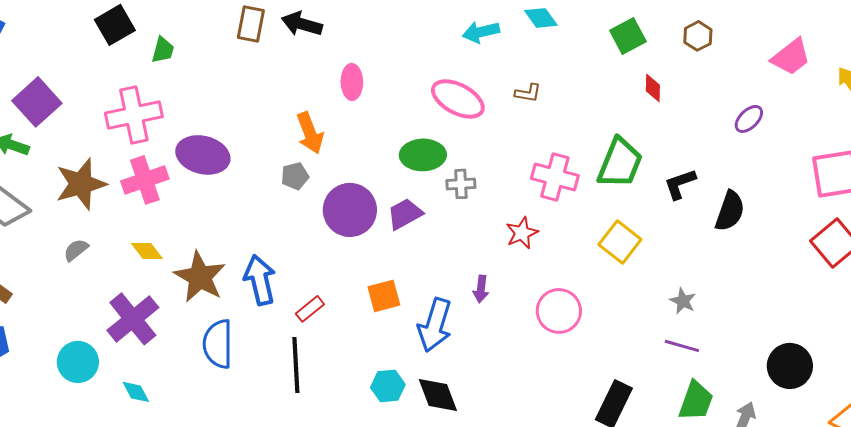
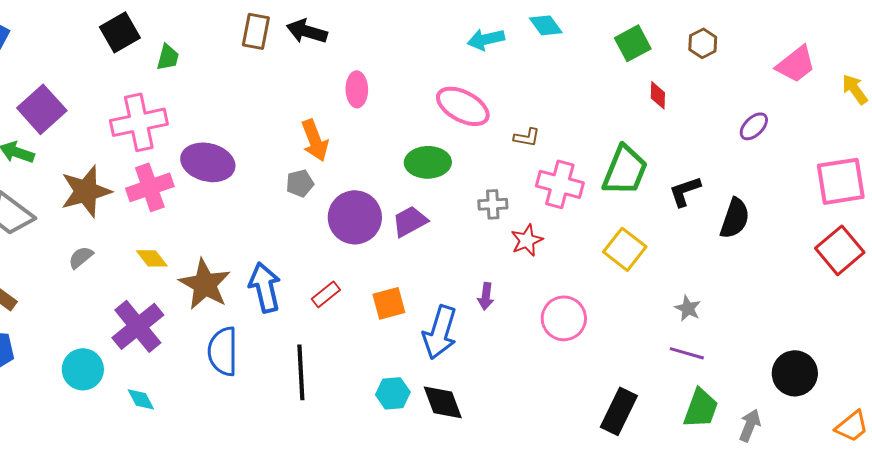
brown L-shape: (528, 93) -> (527, 137), moved
gray cross: (461, 184) -> (493, 204), moved
red rectangle: (310, 309) -> (326, 294), moved

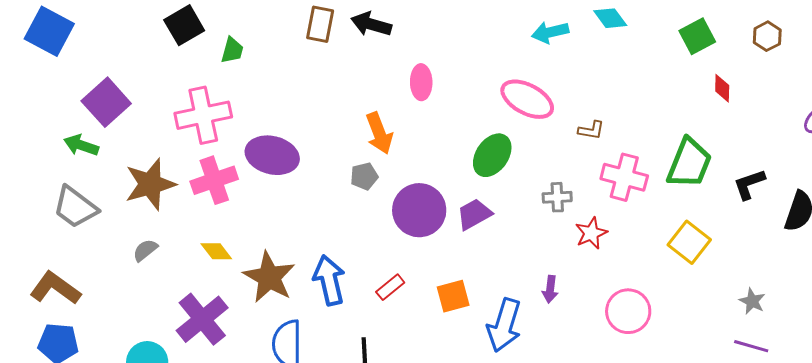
green ellipse: (428, 162) -> (492, 155), turned -54

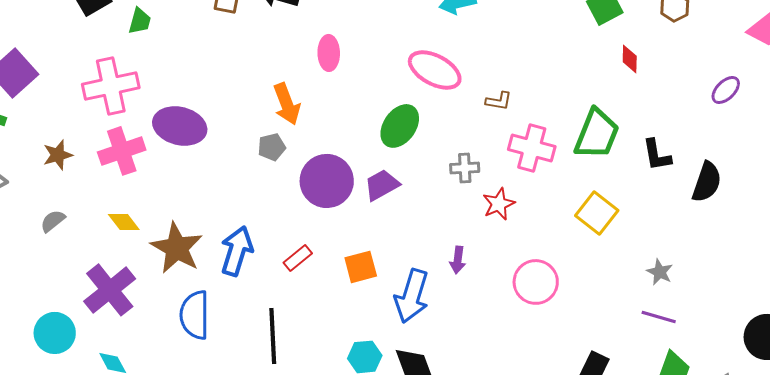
brown star: (150, 184) -> (58, 155), size x0.6
black L-shape: (749, 184) -> (657, 155), turned -81
blue arrow: (329, 280) -> (237, 251), turned 30

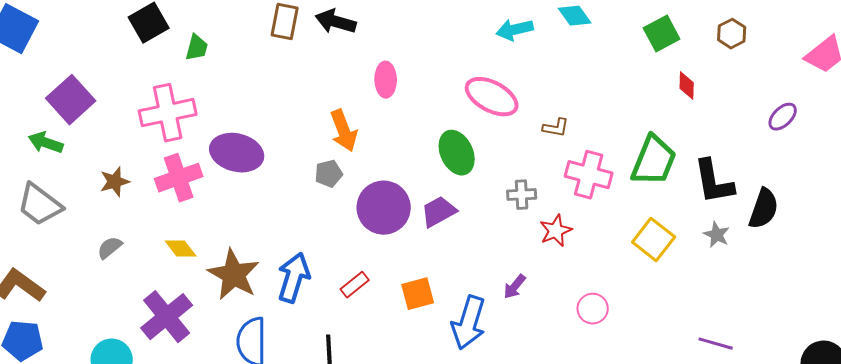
green ellipse: (400, 126) -> (457, 153), turned -60
black L-shape: (657, 155) -> (714, 182), size x1.4
purple arrow: (458, 260) -> (515, 287), turned 32
gray star: (660, 272) -> (717, 235), moved
pink circle: (536, 282) -> (593, 309), size x0.7

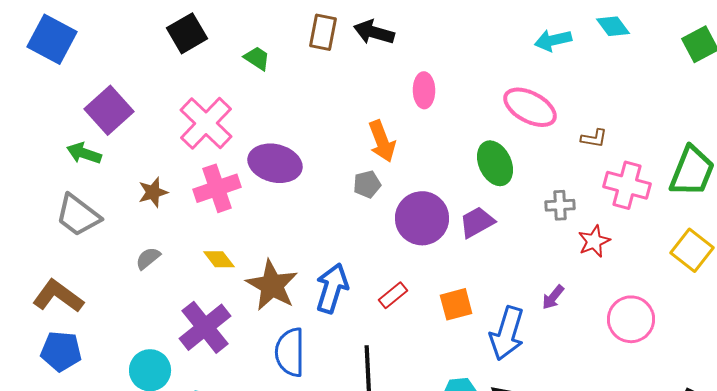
green trapezoid: (197, 48) -> (257, 58), moved, turned -72
pink cross: (168, 113) -> (206, 123), turned -34
pink circle: (593, 309) -> (631, 319), size x1.5

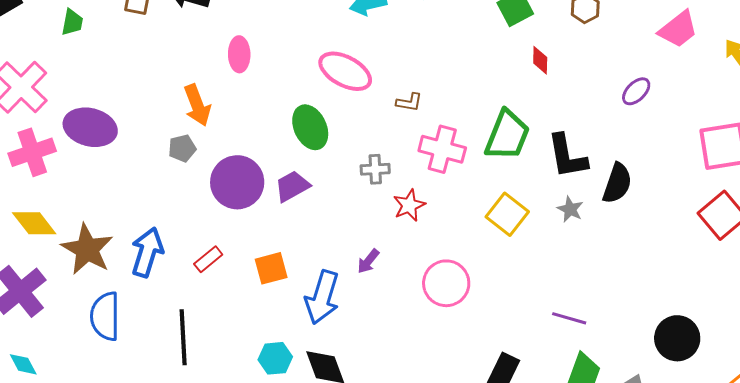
green trapezoid: (257, 58) -> (72, 22), turned 68
yellow diamond: (219, 259) -> (34, 223), size x1.4

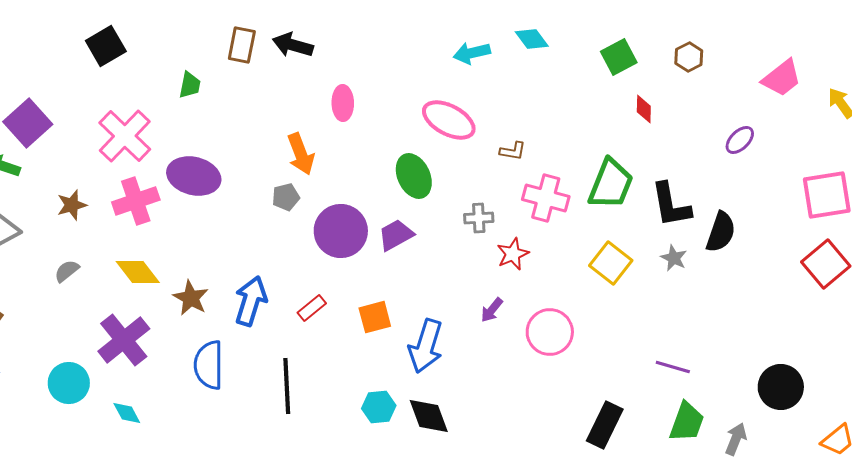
green trapezoid: (72, 22) -> (190, 85), moved
brown star: (87, 249) -> (191, 298), size x0.7
purple arrow: (368, 261) -> (492, 310), moved

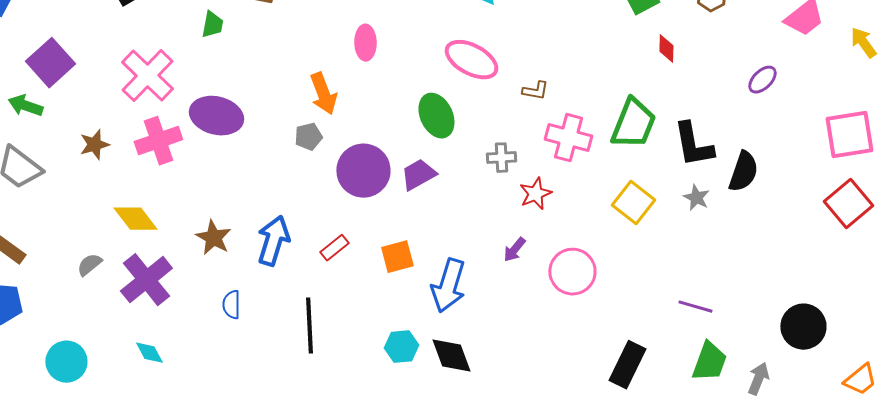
gray semicircle: (67, 271) -> (89, 265), moved
yellow diamond: (138, 272) -> (135, 219), moved
blue semicircle: (209, 365) -> (231, 305), size x0.6
cyan circle: (69, 383) -> (66, 362), moved

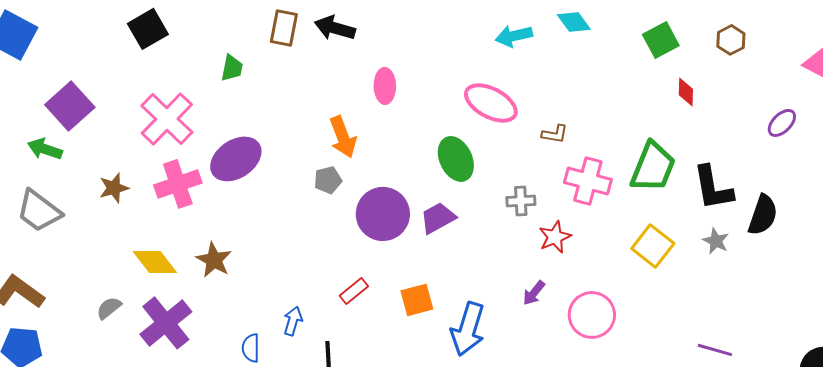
purple ellipse: (216, 116) -> (236, 159), turned -48
brown star: (213, 238) -> (214, 260), moved
blue arrow: (273, 241) -> (293, 321), moved, size x0.6

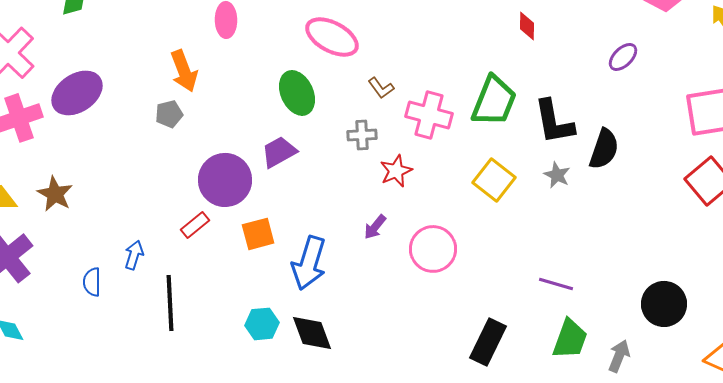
brown L-shape: (555, 134) -> (381, 88), moved, turned 44
purple circle: (383, 214) -> (225, 180), moved

